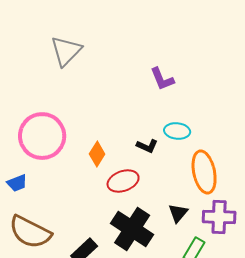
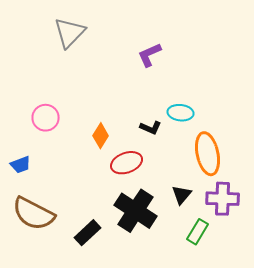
purple L-shape: (162, 79) -> (150, 55), moved, turned 88
pink circle: (42, 136) -> (46, 118), size x0.6

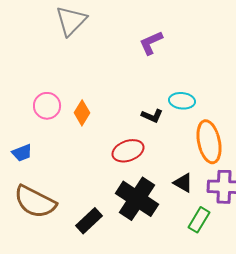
orange diamond: (101, 136) -> (82, 113), moved
black triangle: (182, 195) -> (183, 183), turned -40

